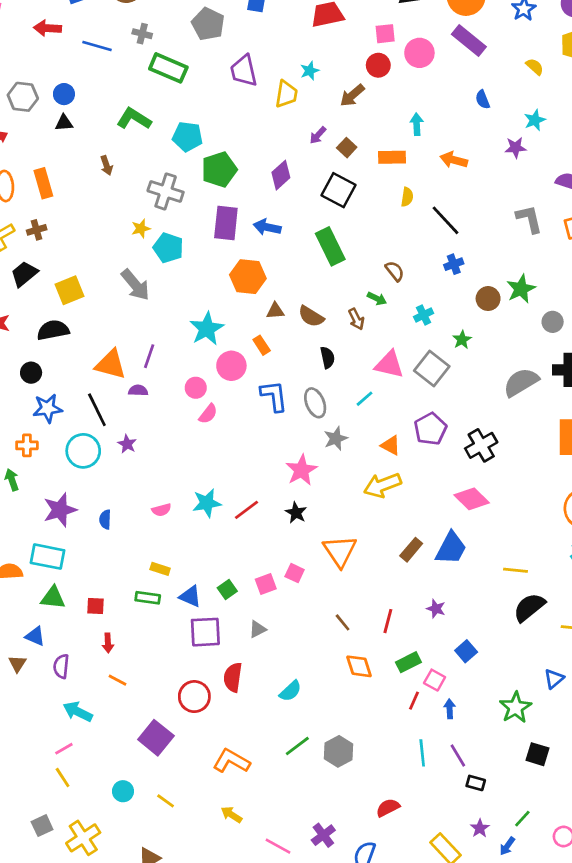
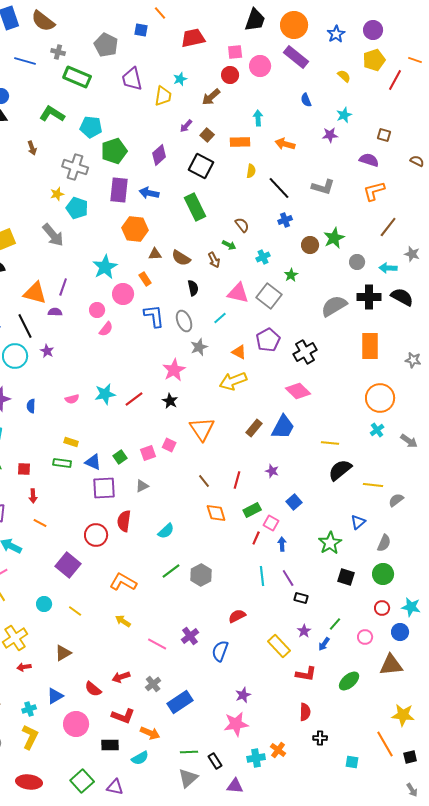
gray L-shape: (529, 219) -> (323, 187), moved, turned 120

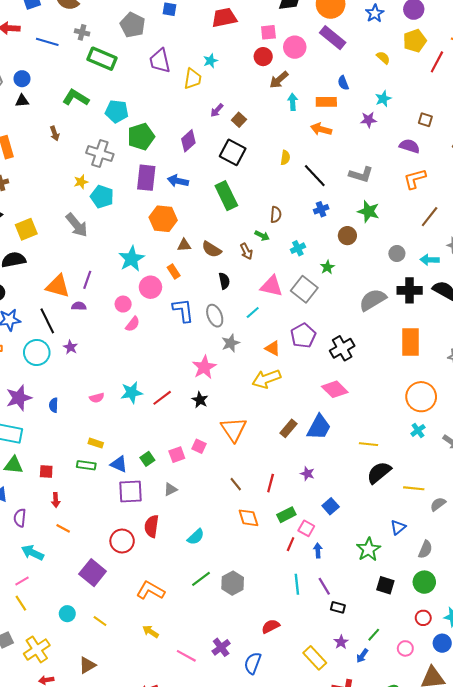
brown arrow: (211, 97) -> (279, 80), moved
orange rectangle: (240, 142) -> (326, 102), moved
brown semicircle: (242, 225) -> (276, 215), turned 42
green star: (334, 238) -> (368, 211), moved, turned -30

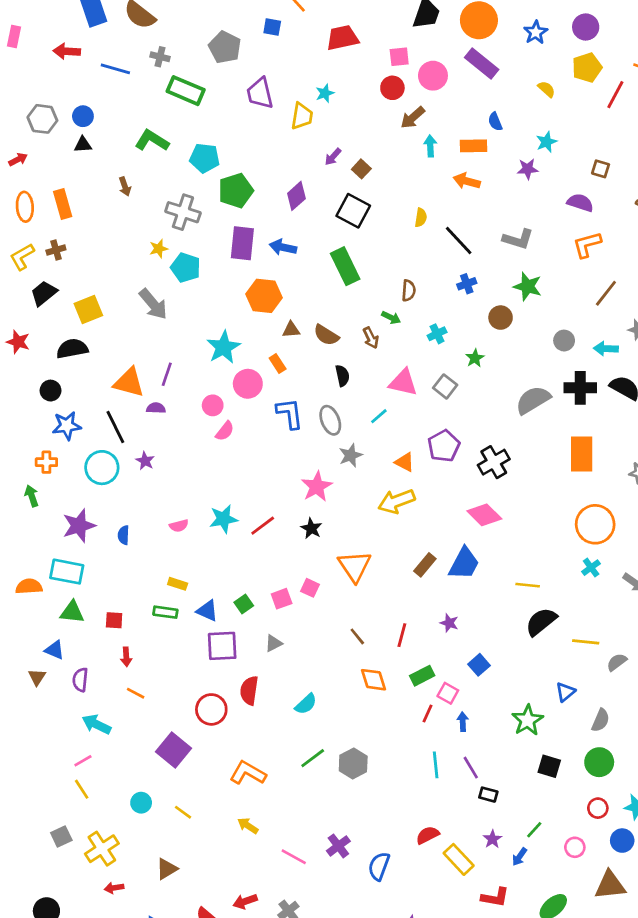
gray square: (304, 289) -> (445, 386), size x0.7
red semicircle: (271, 626) -> (428, 835), moved

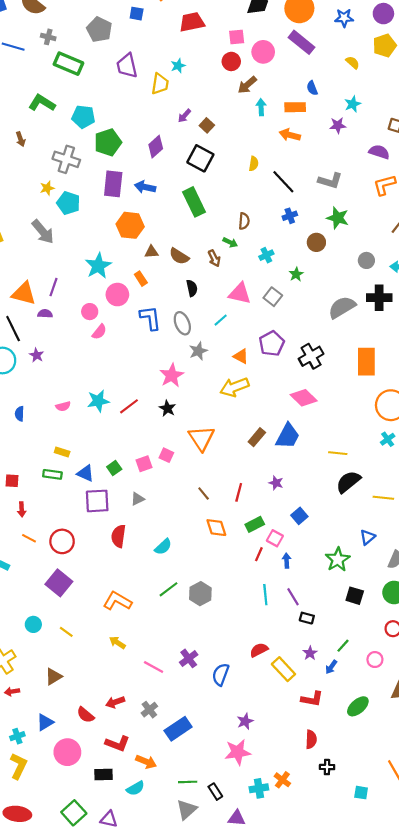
blue star: (536, 32) -> (344, 18), turned 30
orange rectangle: (582, 454) -> (366, 362), moved
red circle: (211, 709) -> (62, 541), moved

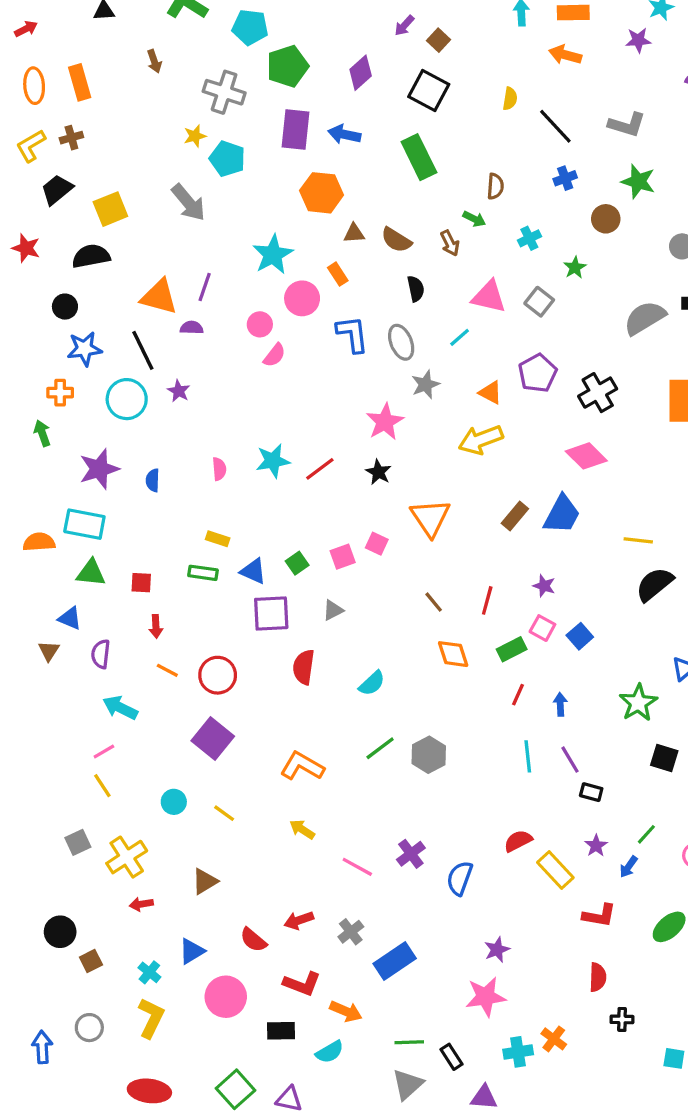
pink semicircle: (63, 406) -> (219, 469), turned -80
pink square: (275, 538) -> (542, 628), moved
cyan cross: (17, 736) -> (149, 972), turned -32

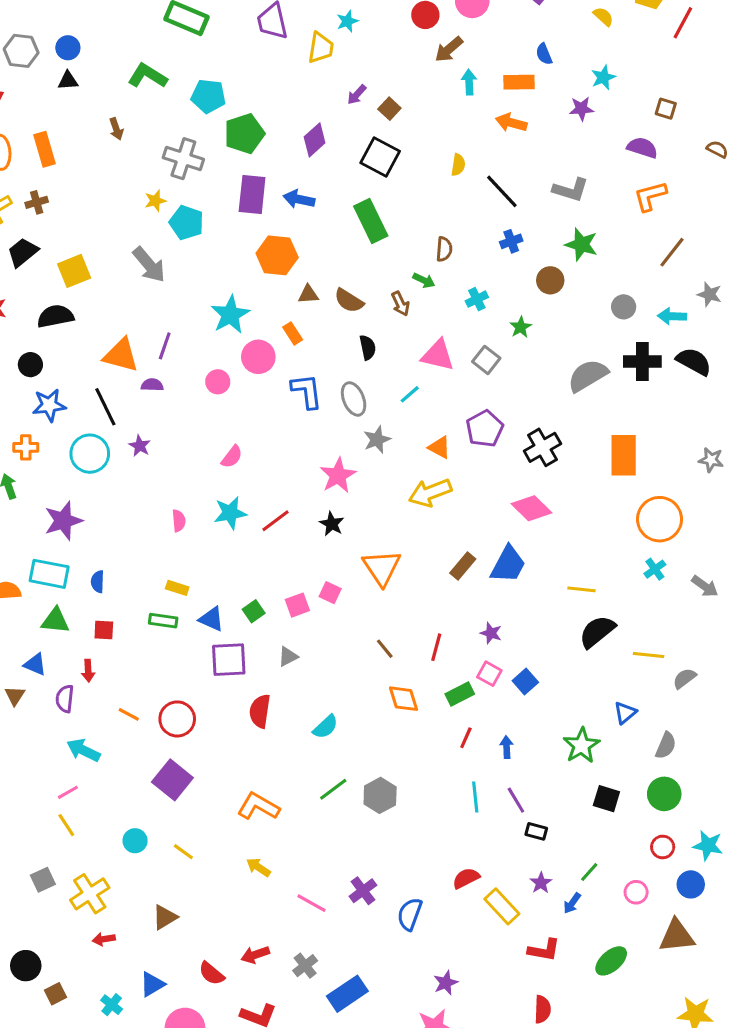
pink semicircle: (274, 355) -> (232, 457), moved
blue semicircle: (153, 480) -> (98, 582), moved
red arrow: (156, 626) -> (88, 671), moved

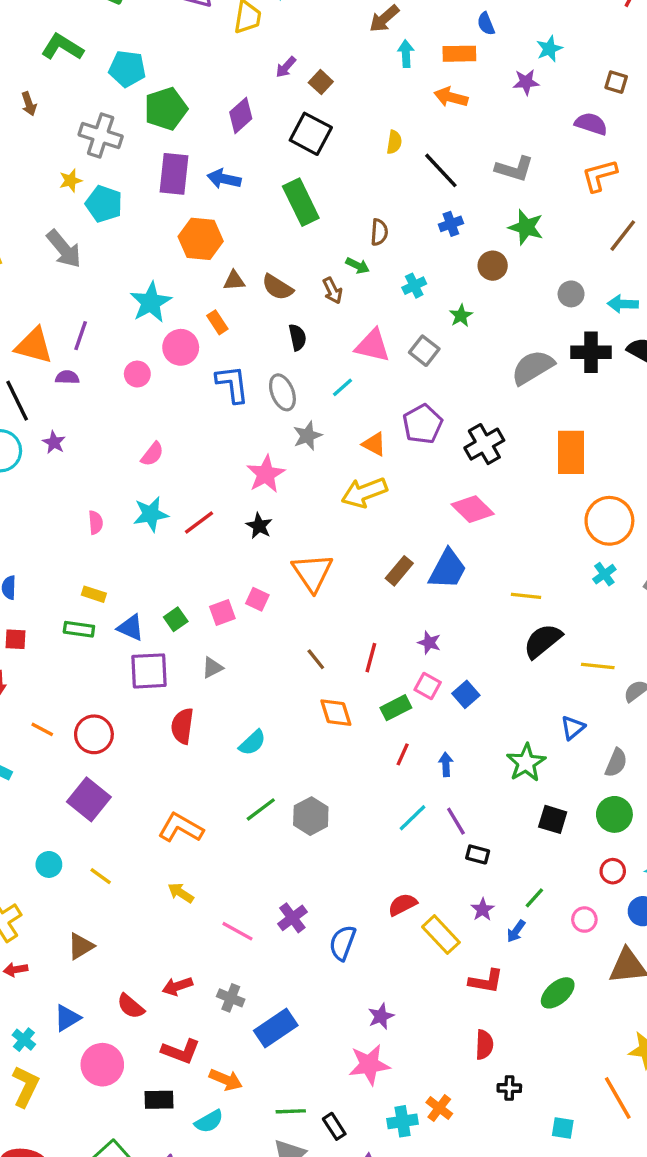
cyan line: (475, 797) -> (413, 818), turned 52
gray cross: (305, 966) -> (231, 998), turned -30

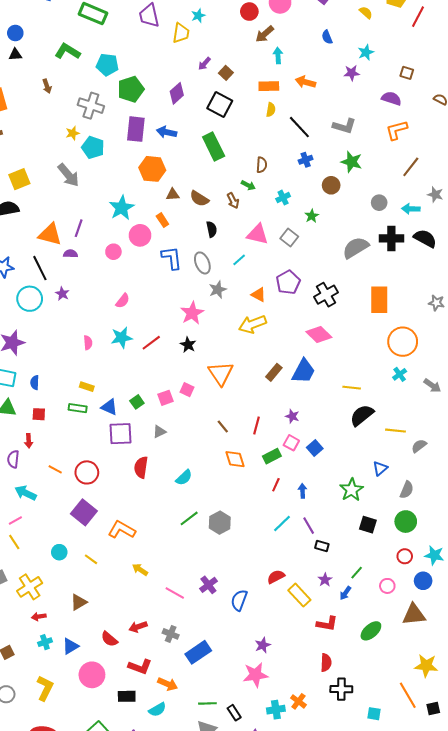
orange rectangle: (459, 54) -> (269, 86), moved
orange L-shape: (181, 828) -> (122, 530), moved
cyan cross: (24, 1040) -> (45, 642), moved, turned 32
black cross: (509, 1088) -> (341, 689), size x1.5

